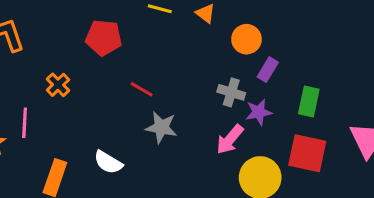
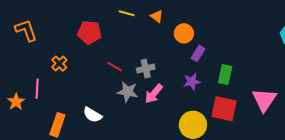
gray cross: (231, 92) -> (146, 69), moved, turned -30
pink arrow: (230, 140) -> (154, 94), moved

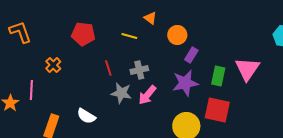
yellow line: (127, 13) -> (129, 36), moved
red line: (115, 67) -> (108, 68), turned 42
purple star: (192, 82) -> (185, 83), size x1.5
pink triangle: (264, 100) -> (247, 69), moved

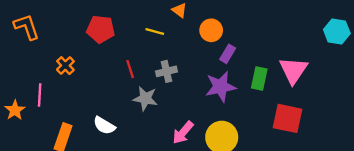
pink arrow: (147, 95) -> (183, 133), moved
red square: (217, 110) -> (288, 118), moved

